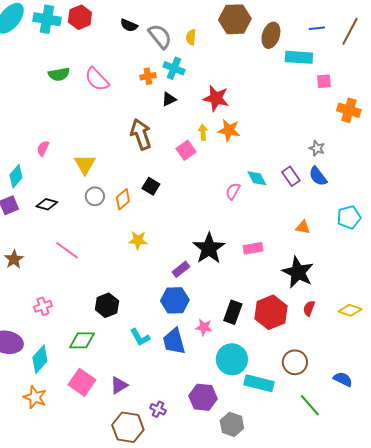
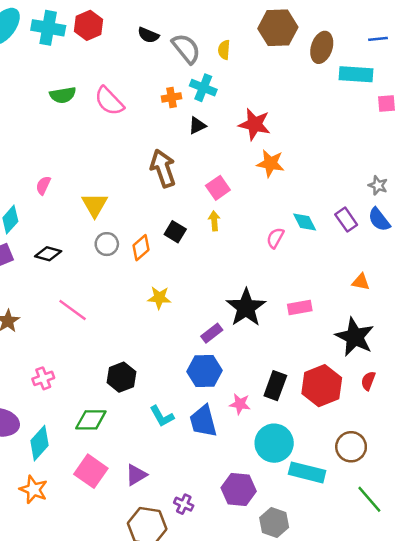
yellow arrow: (203, 132) -> (214, 221), moved

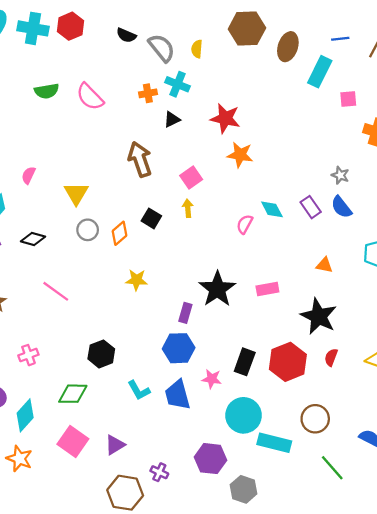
cyan rectangle: (356, 74) -> (320, 72), turned -68
purple rectangle: (212, 333) -> (185, 313), turned -36

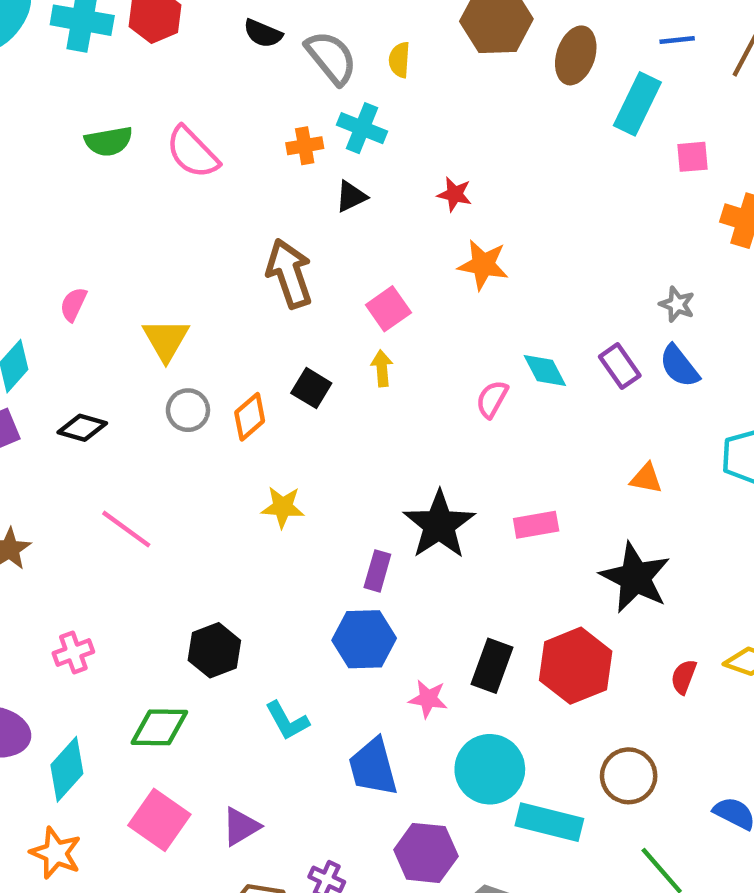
red star: (225, 118) -> (455, 194), size x0.6
red semicircle: (331, 357) -> (684, 677), moved
blue trapezoid: (178, 395) -> (373, 767), moved

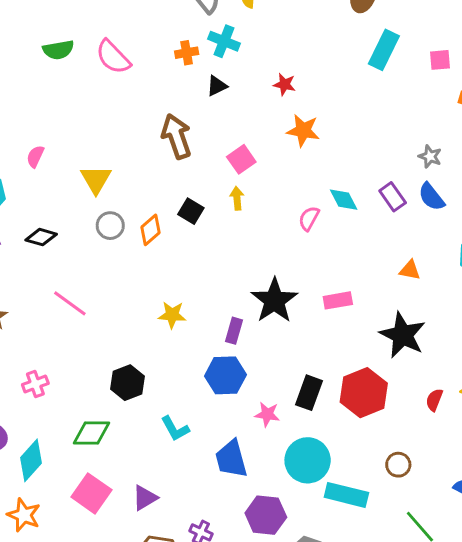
cyan rectangle: (637, 104) -> (384, 50), moved
yellow star: (283, 507) -> (172, 315), moved
brown circle: (629, 776) -> (398, 465), size x0.7

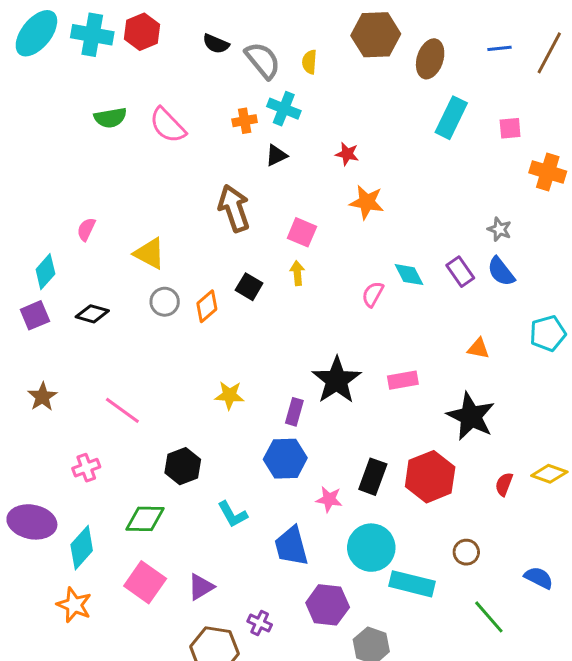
pink square: (241, 159) -> (302, 232), turned -32
yellow triangle: (96, 179) -> (150, 253), turned -32
pink line: (70, 303) -> (122, 410), moved

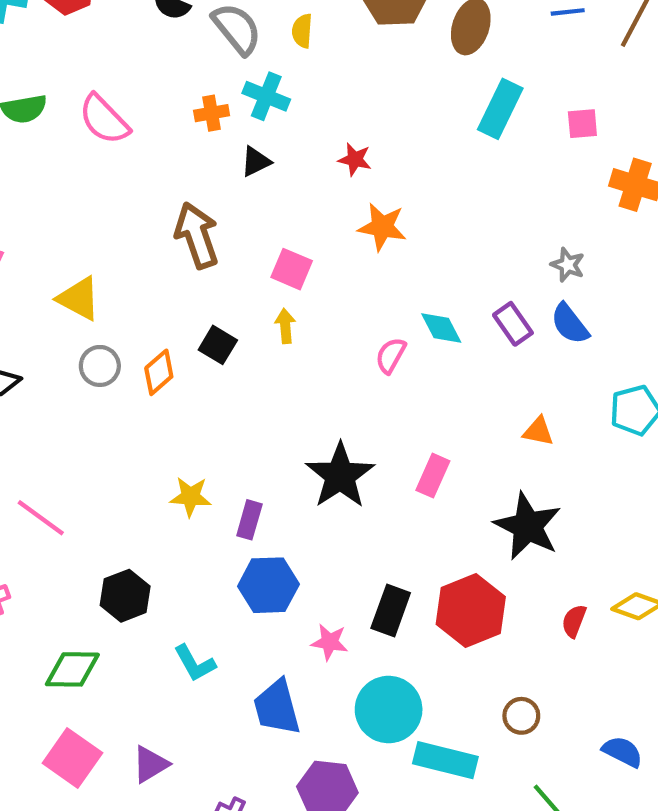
pink rectangle: (403, 380) -> (433, 476), turned -56
purple rectangle: (294, 412) -> (249, 520), moved

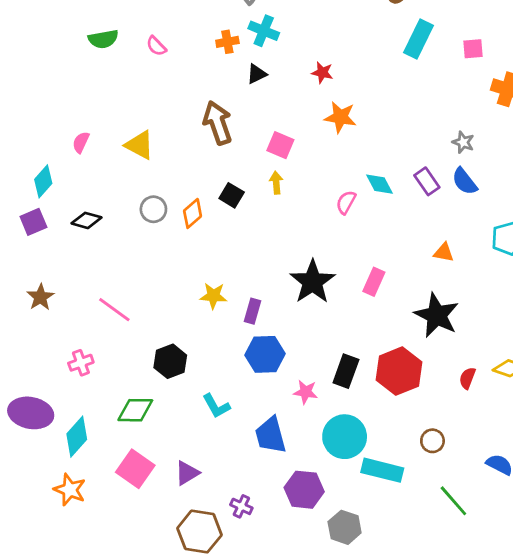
pink semicircle: (104, 119) -> (156, 46), size x0.6
yellow triangle: (79, 299) -> (140, 145), moved

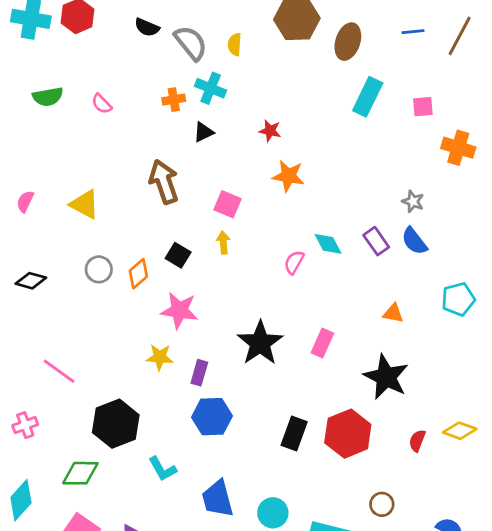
black hexagon: (170, 361) -> (116, 424), size x1.4
pink star: (306, 392) -> (179, 310), moved, size x1.5
cyan circle: (345, 437) -> (273, 513), moved, size x0.7

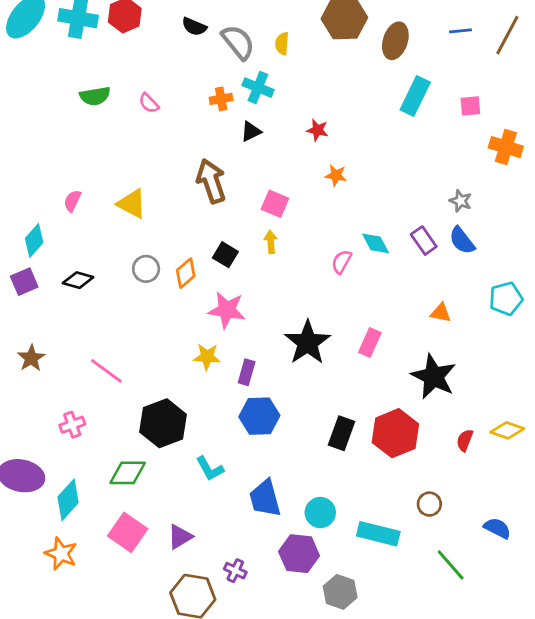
orange star: (288, 176) -> (336, 175), size x0.7

